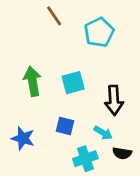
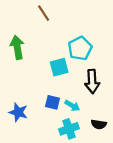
cyan pentagon: (99, 32) -> (80, 48), moved
green arrow: (32, 81) -> (17, 47), moved
cyan arrow: (103, 133) -> (72, 106), moved

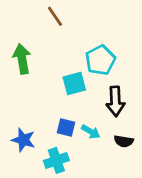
black semicircle: (99, 124) -> (124, 141), moved
cyan cross: (69, 129) -> (56, 160), moved

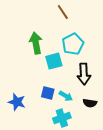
brown line: (55, 16) -> (63, 12), moved
green arrow: (22, 59) -> (36, 43), moved
cyan cross: (56, 160) -> (62, 118), moved

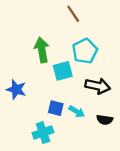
black arrow: (84, 74) -> (98, 86), turned -75
blue star: (17, 102) -> (16, 89), moved
cyan cross: (62, 118) -> (43, 133), moved

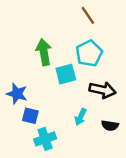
brown line: (73, 14) -> (88, 15), moved
blue square: (56, 108) -> (30, 116), moved
cyan arrow: (77, 112) -> (81, 117), turned 84

